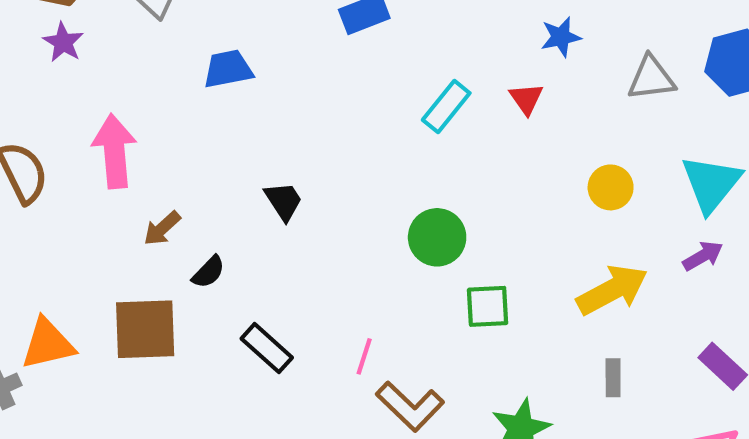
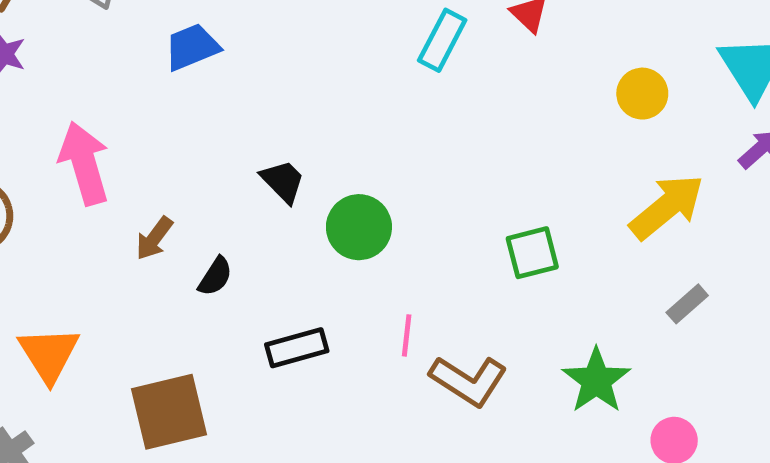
green circle: (437, 237) -> (359, 227), moved
brown square: (145, 329) -> (169, 412), moved
orange triangle: (48, 344) -> (49, 354), moved, turned -38
black rectangle: (267, 348) -> (297, 348), turned -46
gray rectangle: (613, 378) -> (687, 304), turned 60

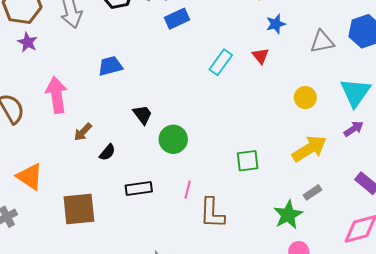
blue trapezoid: (192, 47) -> (110, 66), moved
orange triangle: (49, 354) -> (30, 177), turned -32
green star: (596, 380) -> (288, 215), moved
brown L-shape: (469, 381) -> (212, 213), turned 52

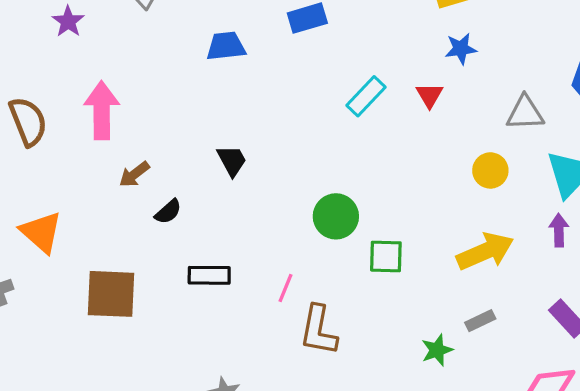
gray triangle: (322, 42) -> (525, 113), moved
blue trapezoid: (110, 66) -> (226, 46), moved
purple arrow: (354, 129) -> (559, 230), turned -66
green circle: (173, 139) -> (336, 216), moved
green star: (288, 215) -> (437, 350), size x0.7

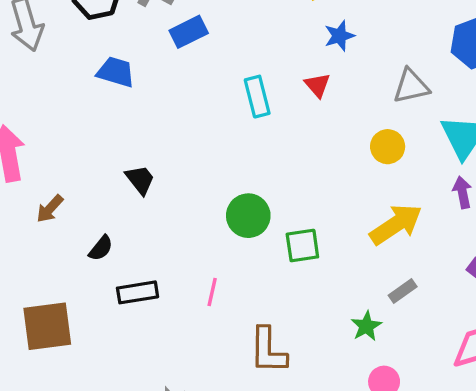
blue trapezoid: (226, 46) -> (116, 72), turned 33
cyan rectangle: (366, 96) -> (257, 97), turned -48
black semicircle: (168, 212) -> (101, 248), moved
brown L-shape: (318, 330) -> (268, 350), moved

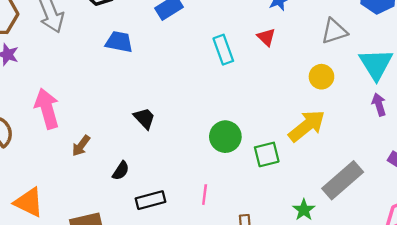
yellow arrow: (396, 224) -> (307, 126), moved
gray rectangle: (403, 291) -> (343, 180), size x2.0
green star: (366, 326) -> (304, 210), moved

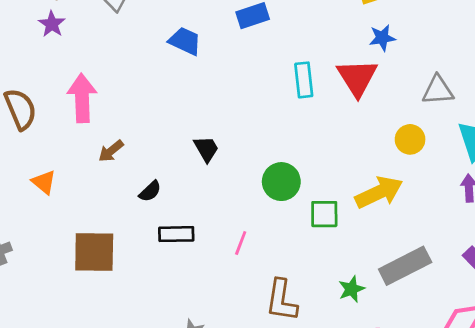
red triangle: (266, 37) -> (357, 78), size x1.8
black trapezoid: (144, 118) -> (206, 149), moved
orange triangle: (29, 202) -> (44, 182), moved, size x0.7

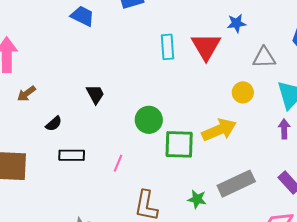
blue star: (382, 38) -> (236, 23), moved
green square: (324, 214) -> (179, 144), size x1.4
green star: (352, 289) -> (197, 199), turned 30

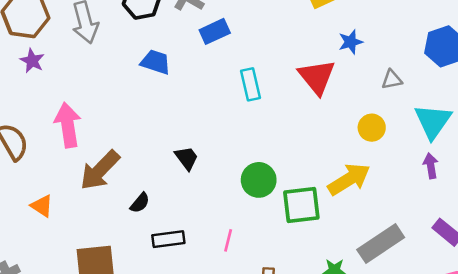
cyan rectangle: (167, 47) -> (250, 84), moved
gray triangle: (264, 58) -> (392, 80), size x0.7
brown arrow: (26, 94) -> (100, 170), size x1.8

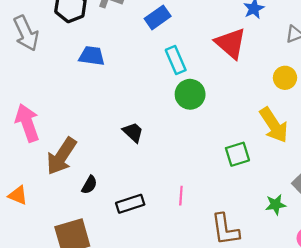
blue rectangle: (215, 31) -> (158, 17), moved
yellow arrow: (349, 179) -> (274, 125), turned 99
green circle: (259, 180) -> (190, 94), moved
black semicircle: (140, 203) -> (89, 185), moved
green square: (301, 205) -> (237, 154), size x0.7

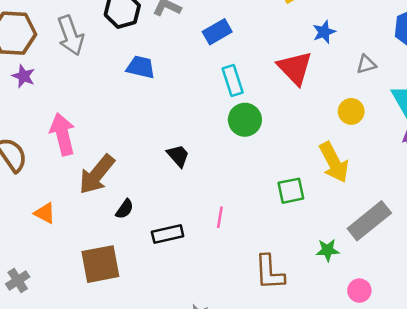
pink line: (181, 196) -> (220, 217), moved

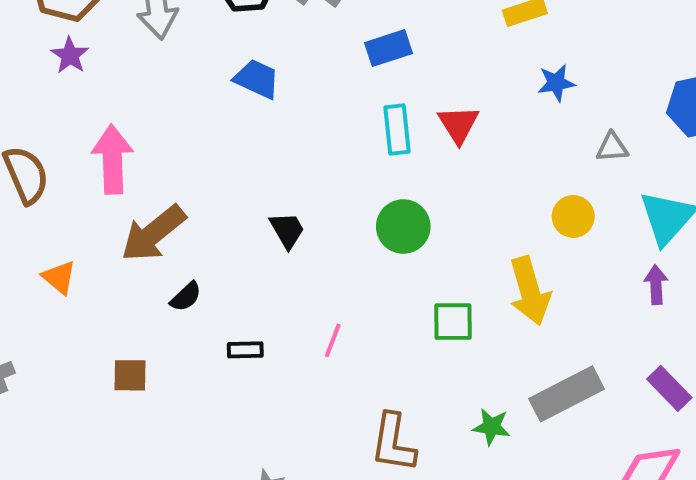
red triangle: (295, 68) -> (458, 124), moved, size x0.7
green circle: (245, 120) -> (403, 227), moved
black rectangle: (168, 234) -> (245, 350), size x0.7
brown square: (100, 264) -> (130, 375), size x0.6

